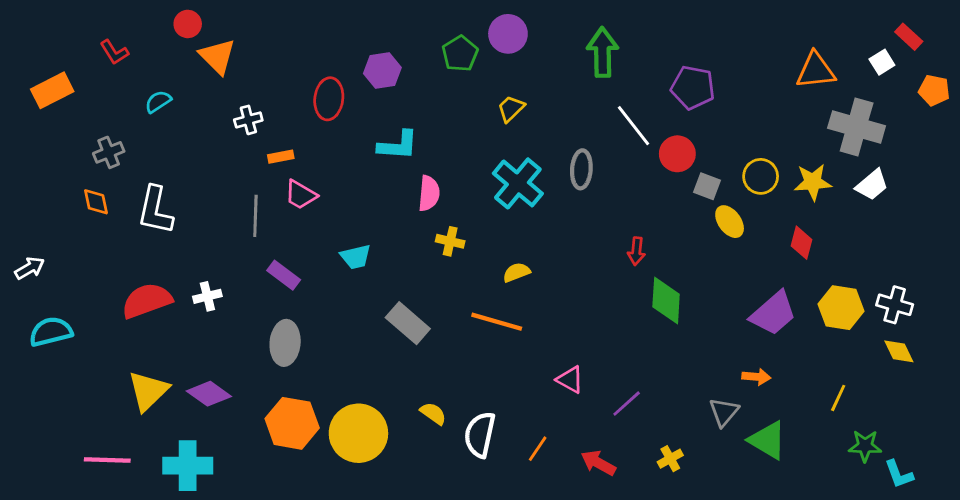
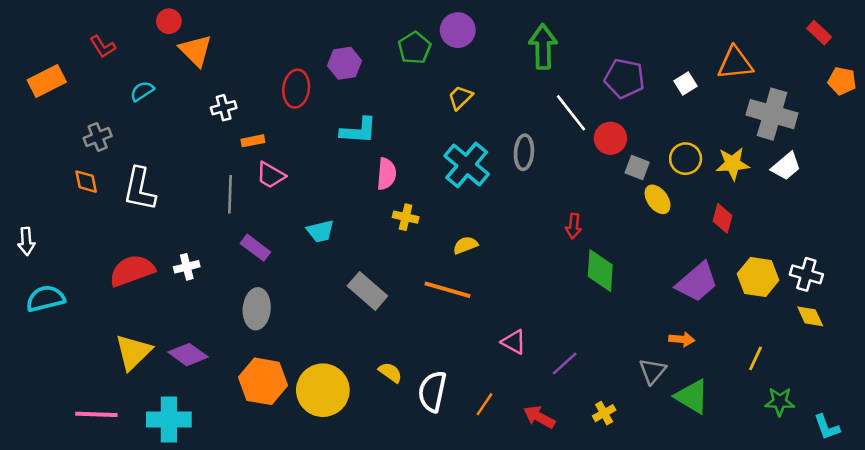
white square: (882, 62) -> (686, 84), moved
white arrow: (30, 268) -> (26, 241), turned 116
cyan L-shape: (899, 474) -> (827, 427), moved

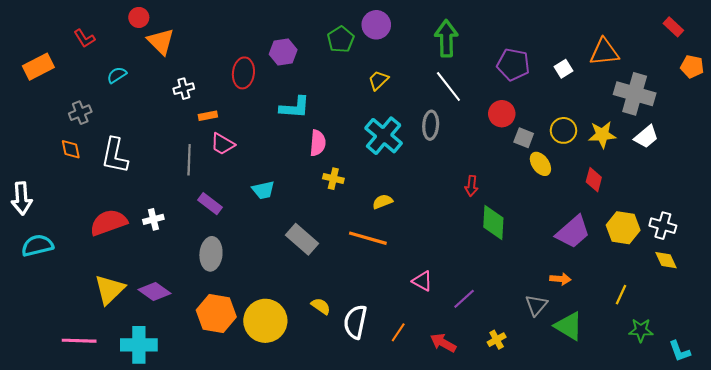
white line: (571, 113) -> (448, 86), moved
white arrow: (26, 241) -> (22, 198), size x1.4

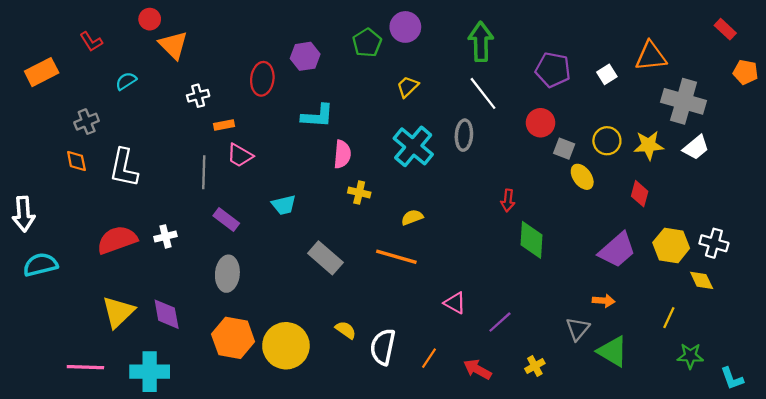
yellow diamond: (666, 260) -> (702, 280), moved
purple diamond: (155, 292) -> (167, 314), turned 44

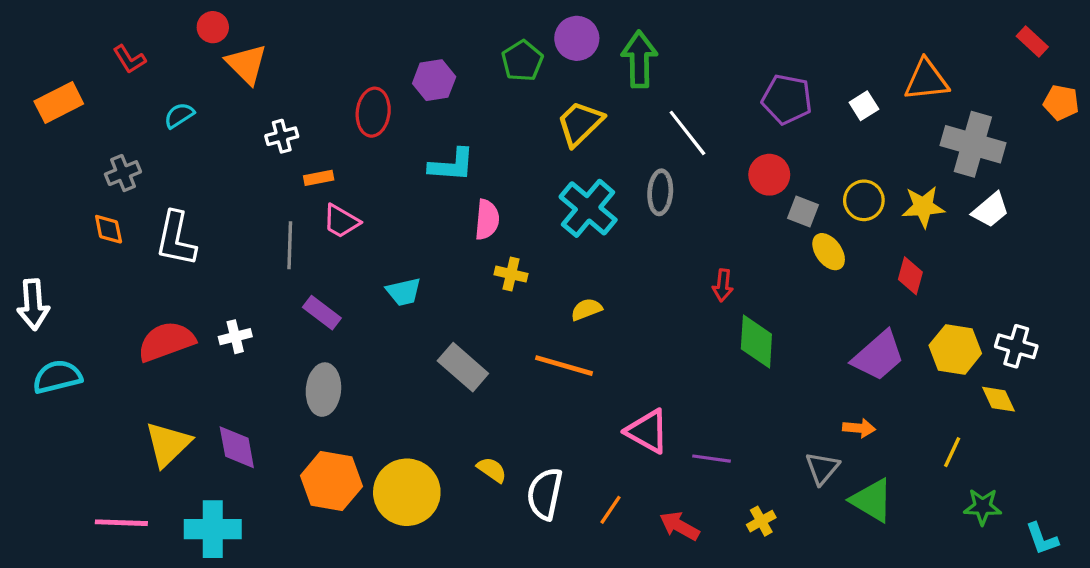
green arrow: (481, 42) -> (639, 59), moved
yellow trapezoid: (408, 87) -> (580, 123), size x1.5
pink triangle: (455, 303) -> (647, 431), size x1.4
purple line: (500, 322) -> (712, 459), turned 50

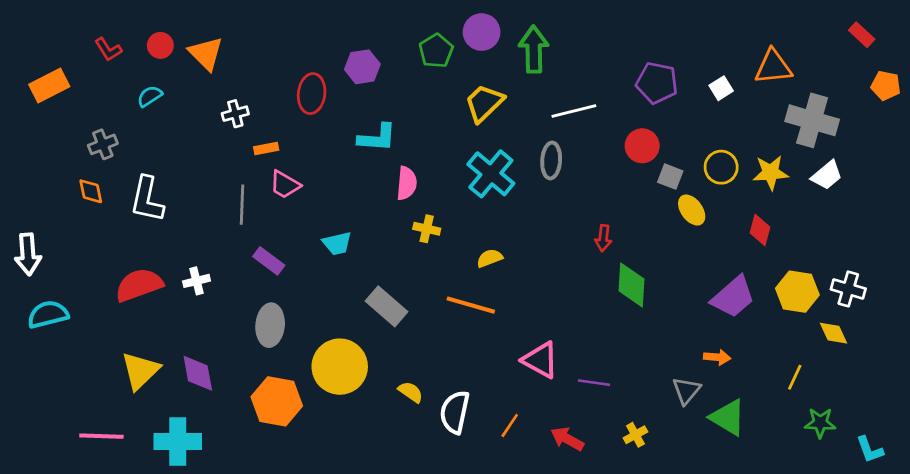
red circle: (213, 27) -> (160, 45), moved
white line: (687, 133) -> (574, 111), turned -66
yellow circle: (407, 492) -> (340, 367), moved

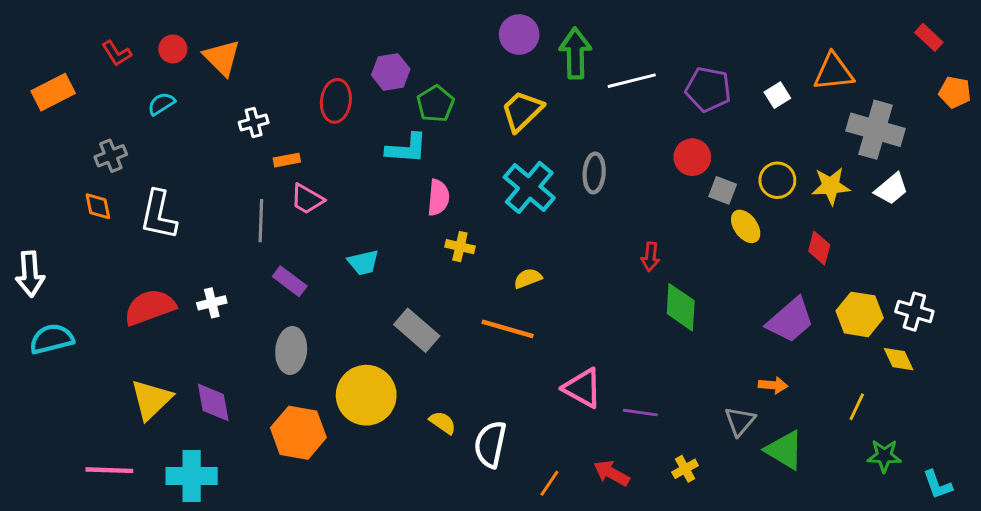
green pentagon: (436, 51) -> (435, 104), moved
white line: (574, 111) -> (632, 81), moved
orange line: (510, 425) -> (549, 483), moved

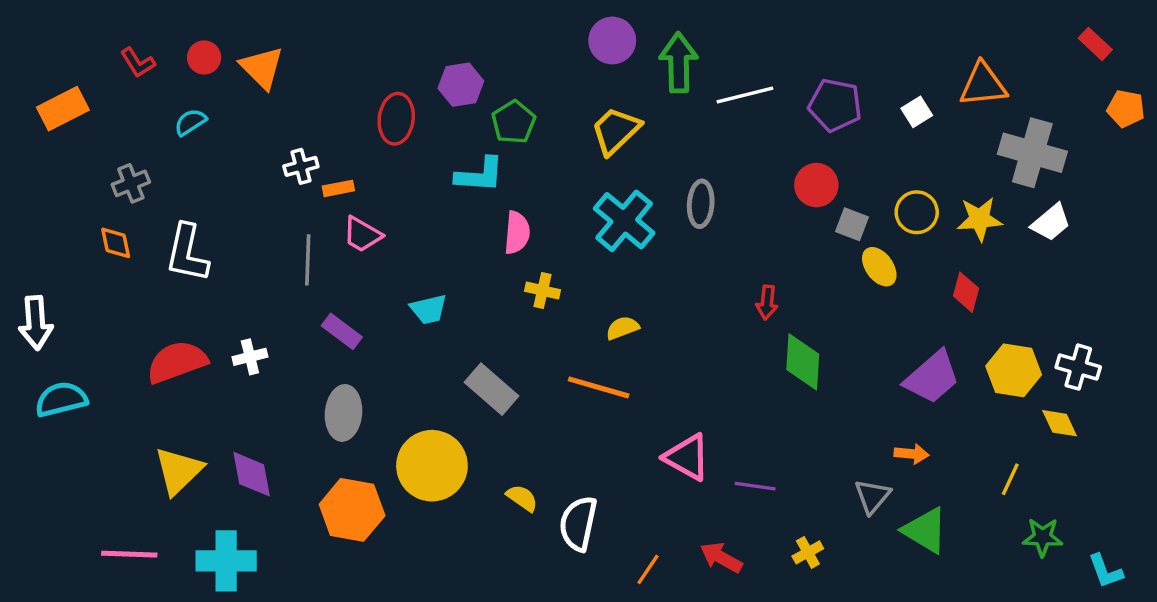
white cross: (254, 123) -> (301, 166), moved

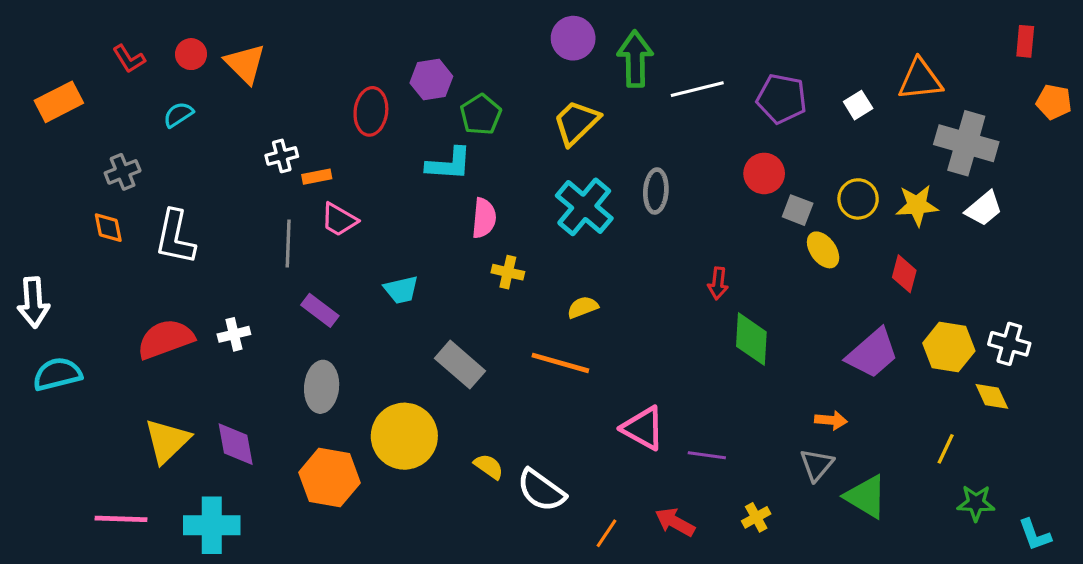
red rectangle: (1095, 44) -> (1025, 41), turned 52
orange arrow: (912, 454) -> (831, 420), moved
white semicircle: (578, 524) -> (541, 490), turned -66

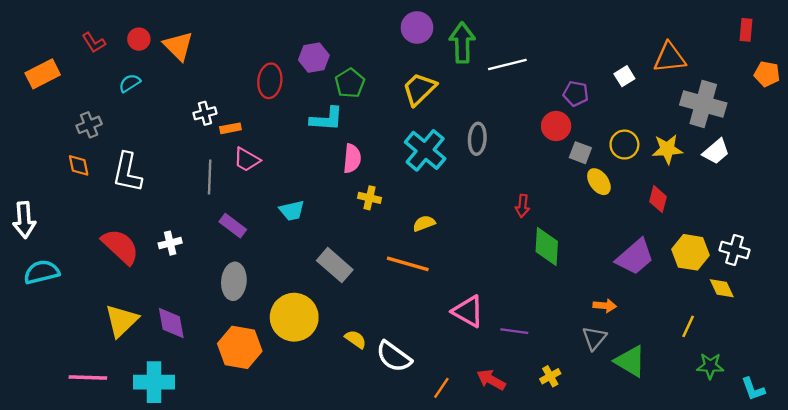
purple pentagon: (782, 99) -> (576, 94), moved, size x0.7
red semicircle: (166, 339) -> (120, 247), turned 63

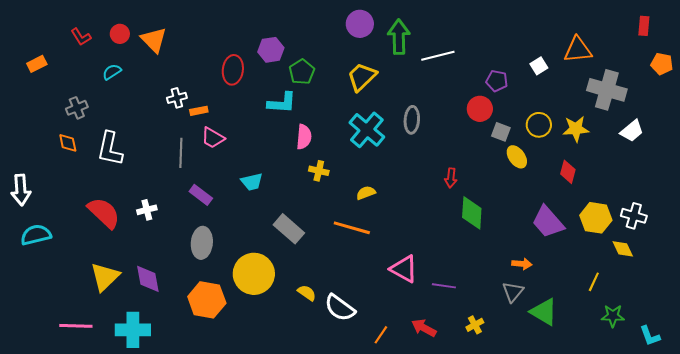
orange rectangle: (43, 74) -> (37, 64), size x0.7
white trapezoid: (716, 151) -> (632, 131), moved
purple trapezoid: (635, 257) -> (548, 222), turned 90

